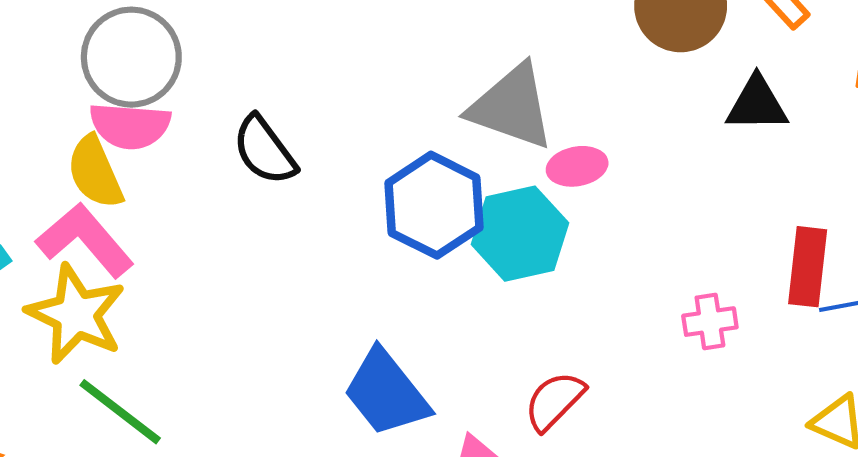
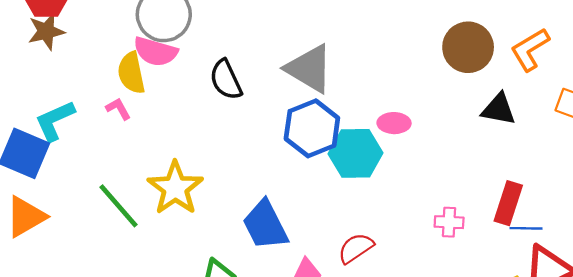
gray triangle: (512, 107) -> (309, 69), moved
pink L-shape: (85, 240) -> (118, 109), size x0.5
yellow star: (76, 314) -> (175, 188), moved

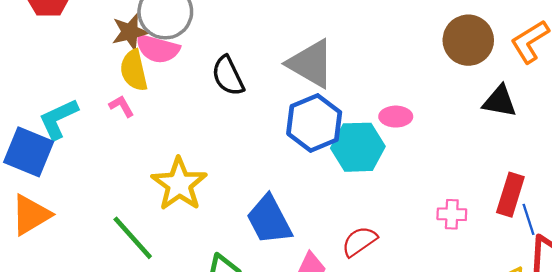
brown star: (46, 31) -> (130, 32), moved
green line: (118, 206) -> (133, 238), moved
blue line: (526, 228) -> (528, 219), turned 72

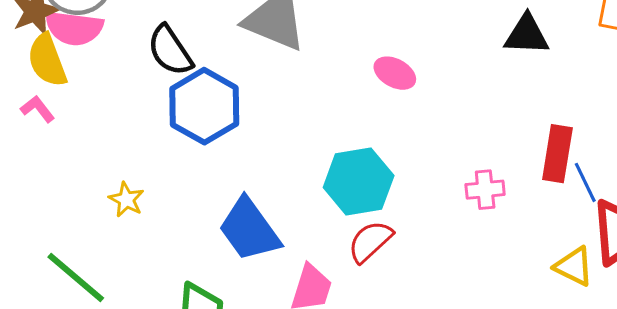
pink ellipse: (396, 117) -> (395, 73), turned 36
blue hexagon: (314, 123) -> (204, 106), moved
cyan hexagon: (358, 147) -> (359, 182), moved
yellow star: (179, 184) -> (126, 200), size x0.5

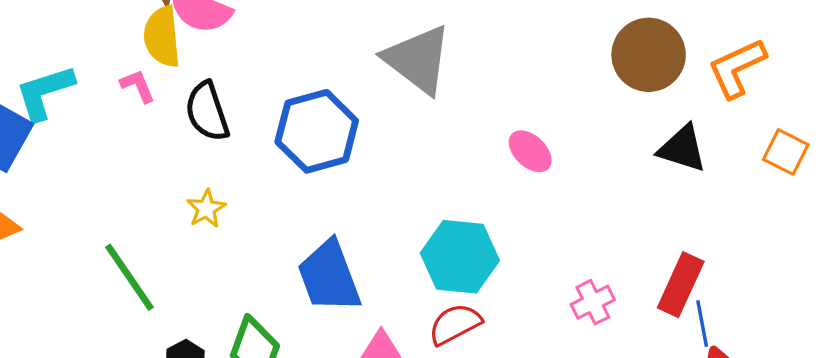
black semicircle: (170, 50) -> (207, 112), moved
pink cross: (485, 190) -> (593, 302), turned -36

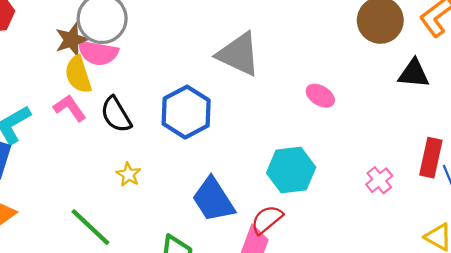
pink L-shape: (138, 86) -> (70, 108), size x1.4
red semicircle: (455, 324) -> (267, 220), moved

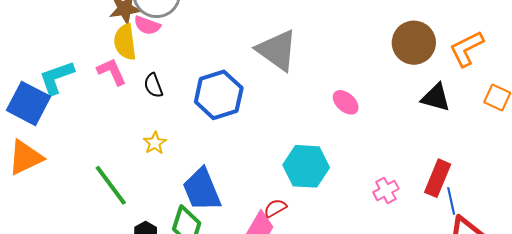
pink semicircle: (98, 53) -> (147, 25), size x0.7
black semicircle: (116, 115) -> (153, 85), size x0.7
blue trapezoid: (213, 200) -> (202, 190), moved
red semicircle: (267, 220) -> (275, 208), size x0.7

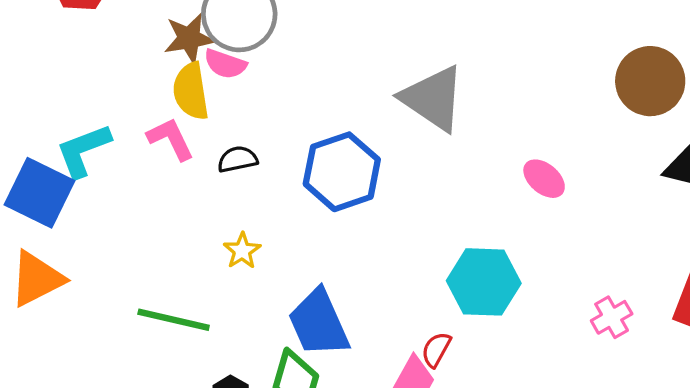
black semicircle: (153, 85) -> (237, 159), turned 100
green line: (111, 185) -> (174, 320), turned -39
red semicircle: (275, 208) -> (436, 350), turned -30

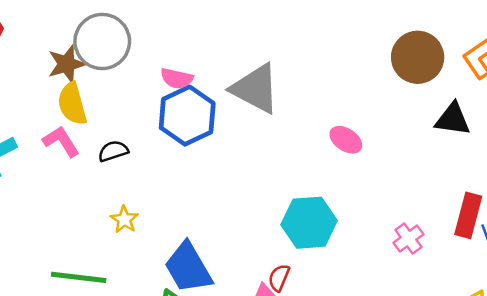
pink semicircle: (225, 64) -> (177, 78), moved
blue hexagon: (342, 172) -> (187, 116), moved

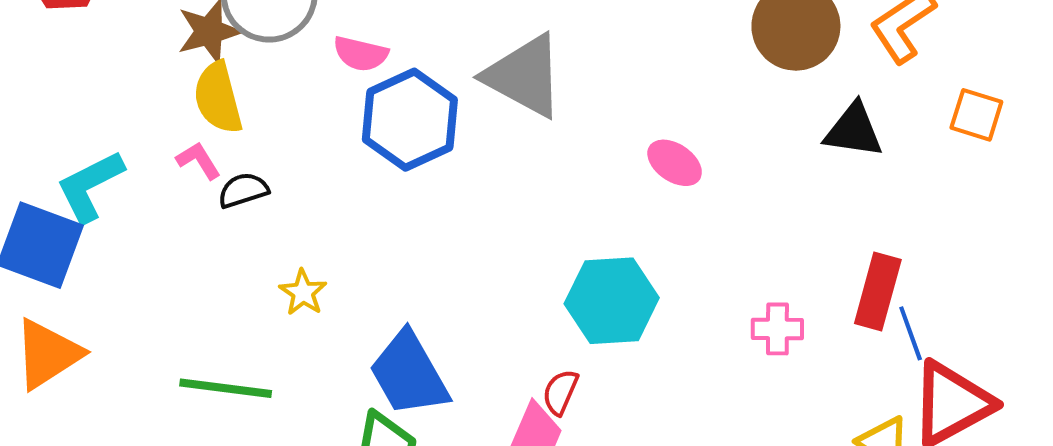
pink semicircle: (177, 78) -> (361, 54), moved
pink L-shape: (61, 141) -> (199, 161), size x0.7
black semicircle: (113, 151) -> (243, 190), moved
pink cross: (408, 239) -> (777, 329), turned 36

